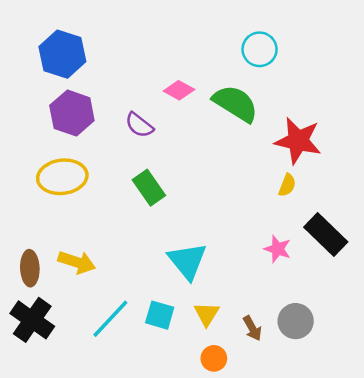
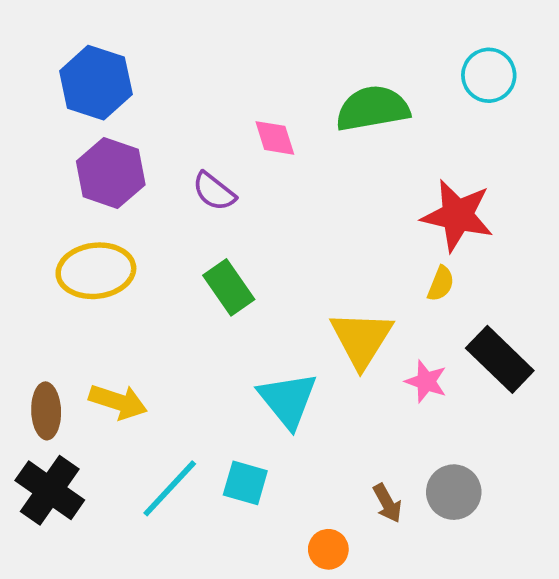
cyan circle: (260, 49) -> (489, 75), moved
pink diamond: (179, 90) -> (275, 138), turned 44
green semicircle: (235, 103) -> (373, 108), moved, turned -42
yellow triangle: (207, 314) -> (362, 339), moved, size x1.6

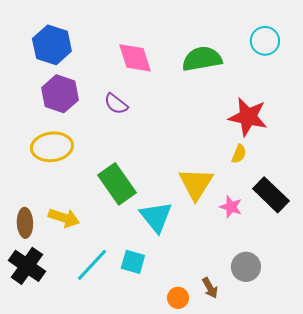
pink diamond: (275, 138) -> (135, 58), moved, size x1.5
green rectangle: (229, 287) -> (117, 184), moved, size x1.4
brown arrow: (387, 503) -> (210, 288), moved

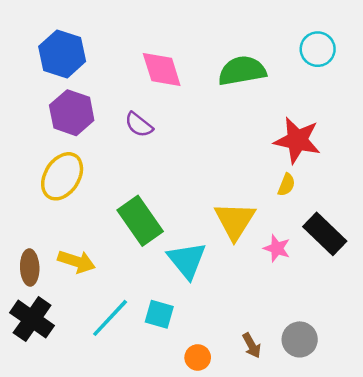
yellow ellipse: (52, 147) -> (62, 176), turned -51
gray circle: (246, 267) -> (300, 339), moved
orange circle: (178, 298) -> (198, 357), moved

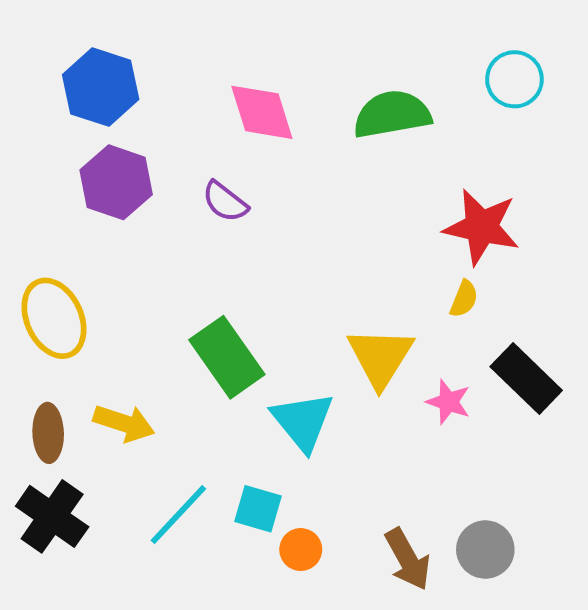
yellow ellipse: (62, 176) -> (54, 318), moved, turned -57
brown arrow: (252, 345) -> (408, 559), size x1.5
orange circle: (198, 357) -> (301, 550), moved

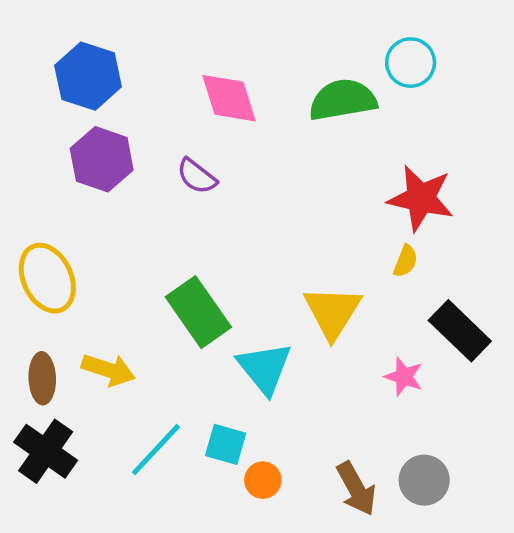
cyan circle: (514, 79) -> (411, 63), moved
pink star: (448, 402) -> (404, 377), moved

